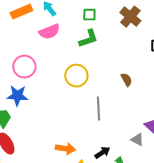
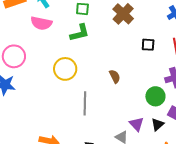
pink semicircle: (49, 32) -> (41, 23), turned 30

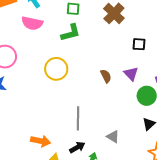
gray line: (85, 103) -> (78, 118), moved
purple triangle: (136, 124) -> (131, 74), moved

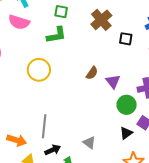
black square: (139, 44) -> (126, 39), moved
brown semicircle: (106, 76) -> (92, 73), moved, turned 56
gray line: (78, 118) -> (44, 126), moved

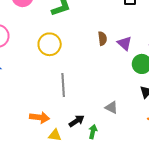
brown semicircle: (92, 73) -> (102, 39), turned -32
gray line: (44, 126) -> (63, 85), moved

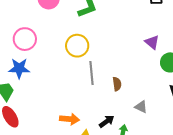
brown semicircle: (102, 39) -> (117, 84), moved
gray line: (63, 85) -> (91, 73), moved

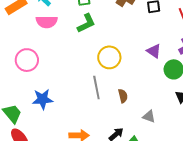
yellow circle: (77, 46) -> (109, 57), moved
blue star: (19, 68) -> (43, 99), moved

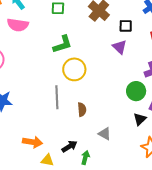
green L-shape: (86, 23) -> (63, 44), moved
purple triangle: (154, 51) -> (120, 47), moved

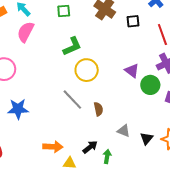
pink semicircle: (18, 25) -> (26, 32), turned 115
purple triangle: (120, 47) -> (132, 71), moved
gray line: (57, 97) -> (72, 100), turned -35
black triangle: (140, 119) -> (147, 139), moved

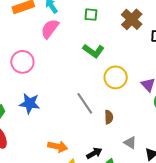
green L-shape: (72, 46) -> (93, 51), turned 50
yellow circle: (87, 70) -> (116, 77), moved

